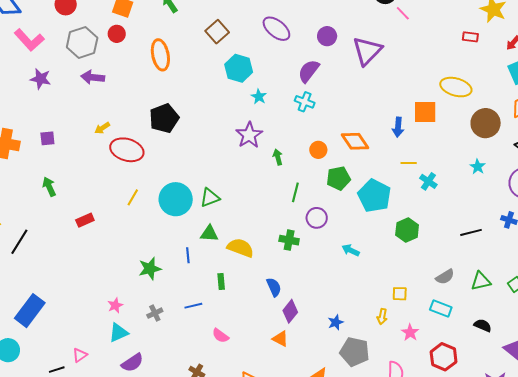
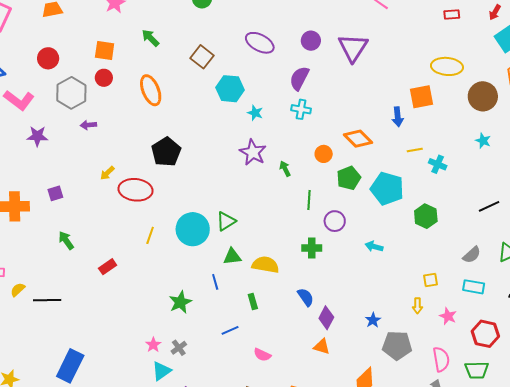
purple arrow: (93, 77) -> (88, 125), size x0.7
black line: (19, 242) -> (47, 300), turned 68
gray cross: (155, 313) -> (179, 348), moved

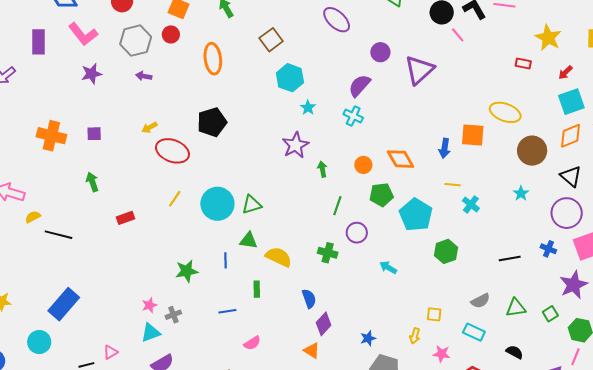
purple ellipse: (260, 43) -> (337, 20), moved
purple star: (37, 136) -> (92, 74), turned -30
pink star: (448, 316) -> (442, 354), turned -30
pink semicircle: (262, 355) -> (252, 343), turned -72

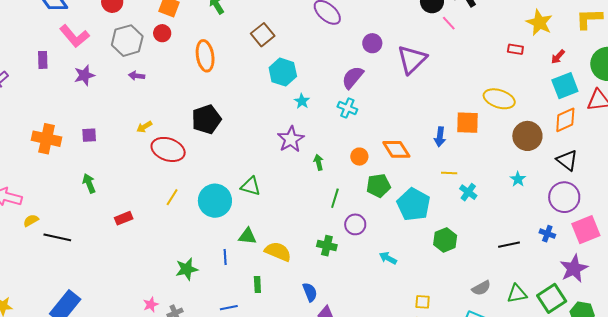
purple rectangle: (38, 42) -> (43, 60), moved, size x0.7
green triangle: (252, 205) -> (251, 186), moved, turned 35
yellow square: (434, 314) -> (423, 302), moved
green square: (550, 314) -> (552, 298), size x1.8

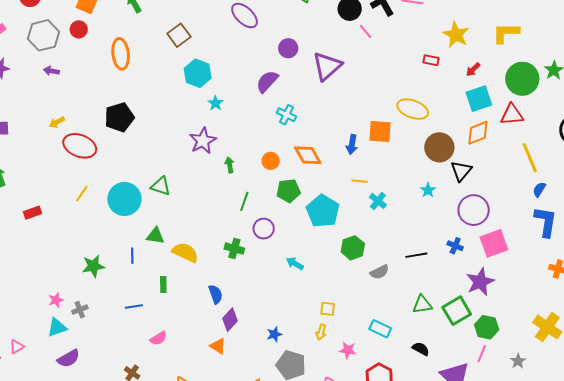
cyan cross: (347, 108) -> (286, 115), moved
black triangle: (567, 160) -> (461, 171), moved, turned 30
gray semicircle: (481, 288) -> (380, 272), moved

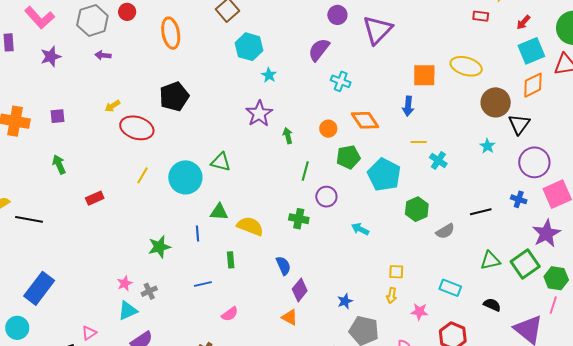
orange square: (380, 132) -> (424, 75), moved

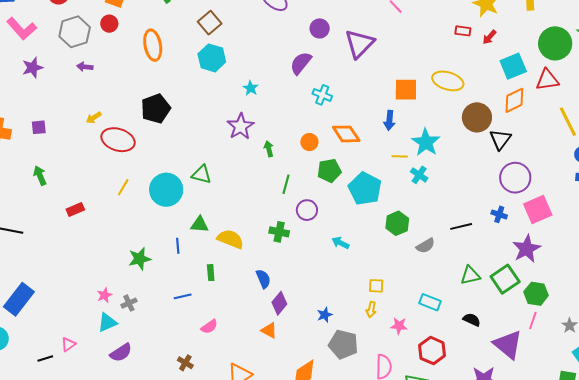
red arrow: (523, 22) -> (489, 37), moved
cyan hexagon: (249, 47) -> (212, 58), moved
cyan star: (487, 146) -> (426, 142), moved, size x1.8

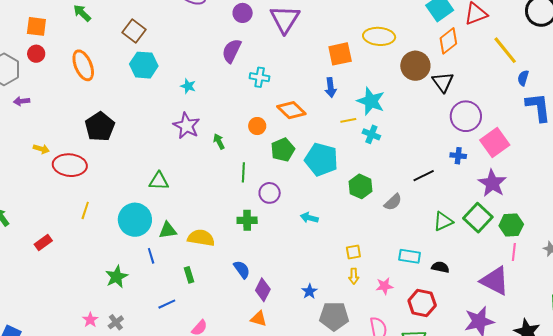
yellow arrow: (94, 118) -> (41, 149), turned -119
cyan circle: (166, 190) -> (135, 220), moved
black semicircle: (472, 320) -> (440, 267), moved

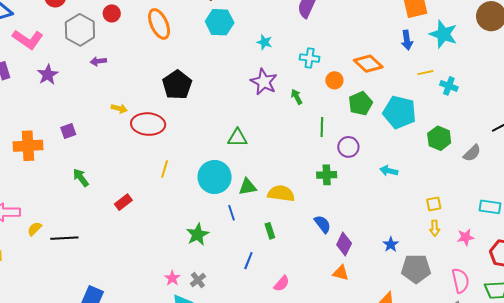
cyan cross: (260, 77) -> (310, 58), moved
cyan star: (371, 101) -> (443, 34), moved
blue line: (167, 304) -> (248, 261), turned -42

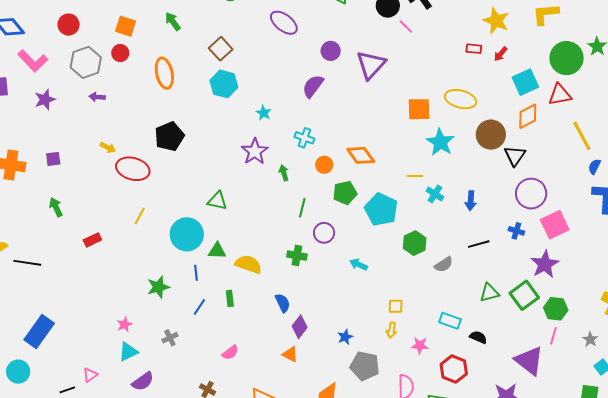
blue arrow: (407, 40) -> (471, 201), moved
blue line: (248, 261) -> (199, 307), moved
gray cross: (198, 280) -> (170, 338), moved

